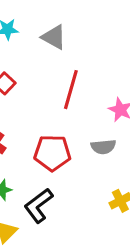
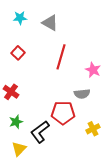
red pentagon: (52, 153) -> (63, 113), moved

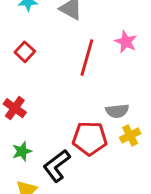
pink star: (93, 70) -> (126, 42), moved
yellow cross: (93, 129) -> (130, 135), moved

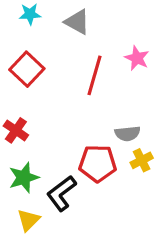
red square: (25, 52) -> (27, 69), size x1.5
green star: (22, 151) -> (24, 178), size x1.4

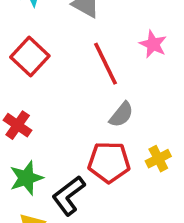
red line: (94, 75) -> (106, 64), turned -42
gray semicircle: (127, 134) -> (121, 115), moved, turned -45

